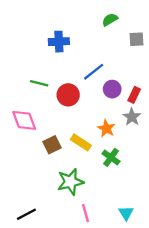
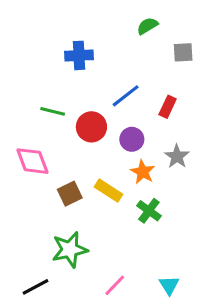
purple circle: (112, 89) -> (132, 139), moved
red rectangle: (134, 95) -> (168, 107), moved
green star: (70, 182) -> (70, 250), moved
pink line: (86, 213) -> (115, 285), turned 60

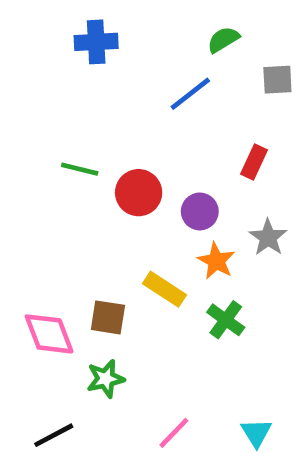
blue cross: (79, 55) -> (96, 42), moved
blue line: (126, 96) -> (190, 94), moved
pink diamond: (32, 161) -> (49, 334), moved
brown square: (70, 194) -> (108, 317), moved, turned 35
green star: (70, 250) -> (106, 379), size x0.7

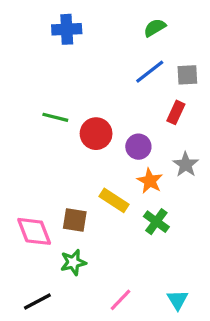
gray square: (277, 80) -> (187, 75), moved
blue line: (190, 94) -> (150, 72), moved

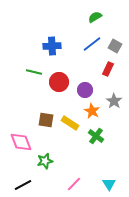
blue cross: (67, 29) -> (52, 46), moved
gray square: (187, 75) -> (115, 46), turned 32
brown square: (75, 220) -> (46, 120), moved

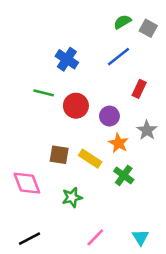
blue cross: (52, 46) -> (67, 59), turned 36
gray square: (115, 46) -> (148, 28), moved
green star: (45, 161) -> (72, 197), moved

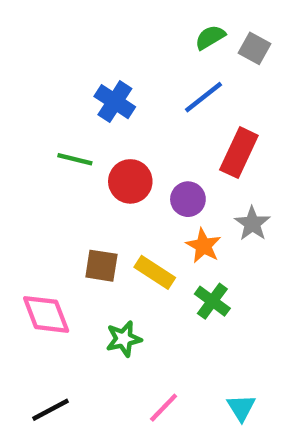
red rectangle: (139, 89) -> (239, 153), size x1.5

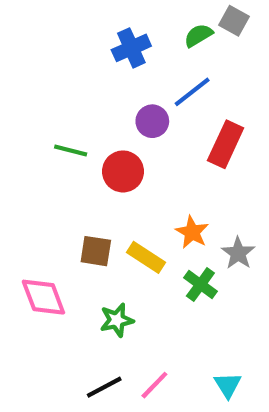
gray square: (254, 48) -> (234, 21), moved
blue cross: (115, 102) -> (131, 48), moved, turned 33
purple circle: (188, 199) -> (152, 121), moved
gray star: (252, 224) -> (238, 253), moved
black line: (50, 410) -> (104, 387), moved

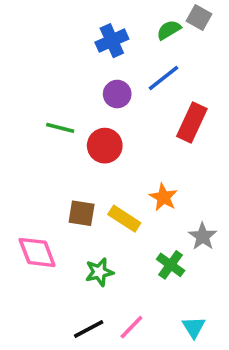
purple circle: (152, 121) -> (117, 94), moved
gray star: (238, 253) -> (203, 236), moved
green cross: (200, 285) -> (171, 265), moved

